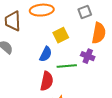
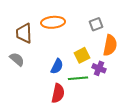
yellow square: (61, 35) -> (82, 55), moved

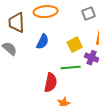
blue semicircle: (57, 66) -> (43, 42), moved

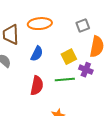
red semicircle: (51, 83) -> (37, 86), moved

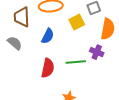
yellow square: (69, 57) -> (77, 22), moved

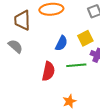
yellow square: (77, 22) -> (85, 38), moved
blue semicircle: (48, 36) -> (61, 43), moved

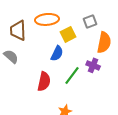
yellow square: (85, 38) -> (68, 34), moved
green line: (76, 65) -> (72, 75), turned -48

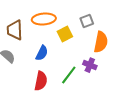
blue semicircle: (57, 53) -> (42, 53), moved

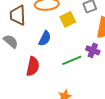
green line: (69, 75) -> (72, 60), turned 30
red semicircle: (41, 81) -> (33, 66), moved

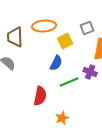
blue semicircle: (45, 38) -> (56, 63), moved
red semicircle: (33, 66) -> (40, 96), moved

